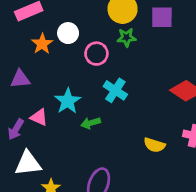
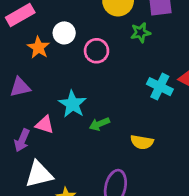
green star: (126, 37) -> (141, 33), moved
cyan cross: (115, 90) -> (160, 87), moved
yellow semicircle: (154, 145) -> (142, 142), moved

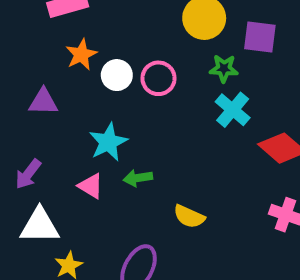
white circle: (64, 33) -> (117, 75), moved
cyan cross: (160, 87) -> (233, 110), moved
pink triangle: (45, 125) -> (91, 186), moved

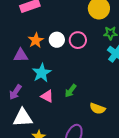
orange star: (81, 55) -> (36, 40), moved
cyan star: (108, 142) -> (42, 73), moved
green arrow: (138, 178) -> (71, 91), turned -40

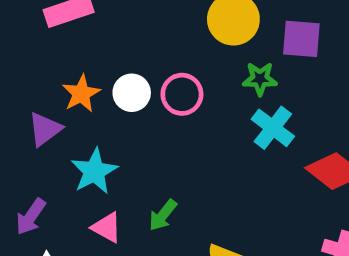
purple triangle: (21, 55) -> (45, 129), turned -35

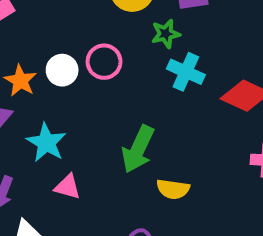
green arrow: (163, 215) -> (138, 149), moved, size x1.6

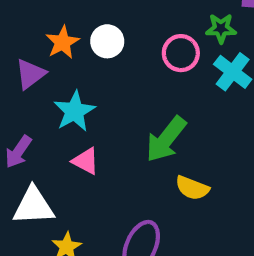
pink circle: (104, 62) -> (181, 53), moved

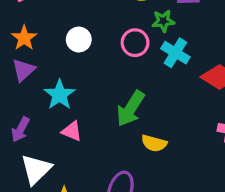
orange star: (62, 42) -> (24, 38), moved
white triangle: (33, 206) -> (36, 169), turned -36

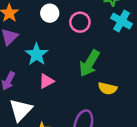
pink circle: (135, 43) -> (80, 22), moved
pink triangle: (72, 131) -> (46, 81), turned -49

